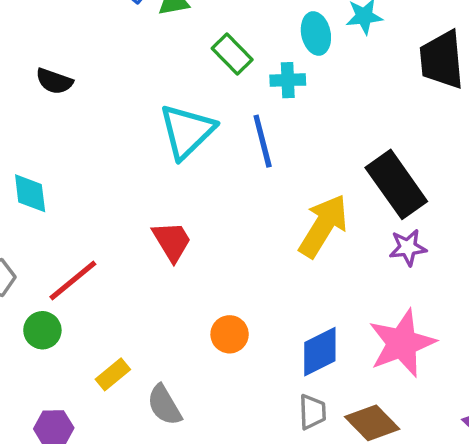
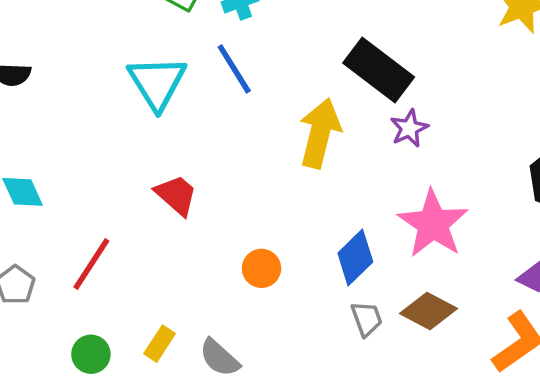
green circle: (42, 330) -> (91, 354), moved

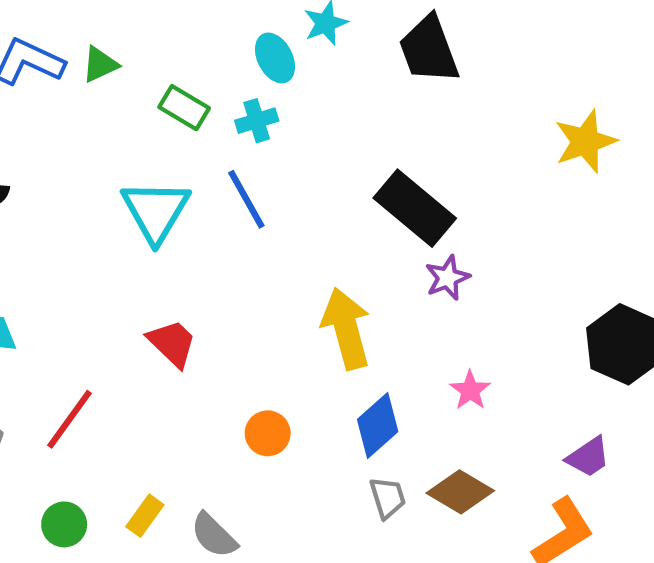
yellow arrow: (320, 133) -> (346, 329), moved, turned -32
pink star: (433, 224) -> (470, 390), size x0.5

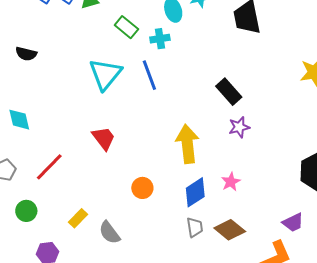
black rectangle: (415, 208) -> (229, 92), size x0.7
pink star: (470, 390) -> (231, 182), moved
green circle: (64, 524) -> (26, 211), moved

